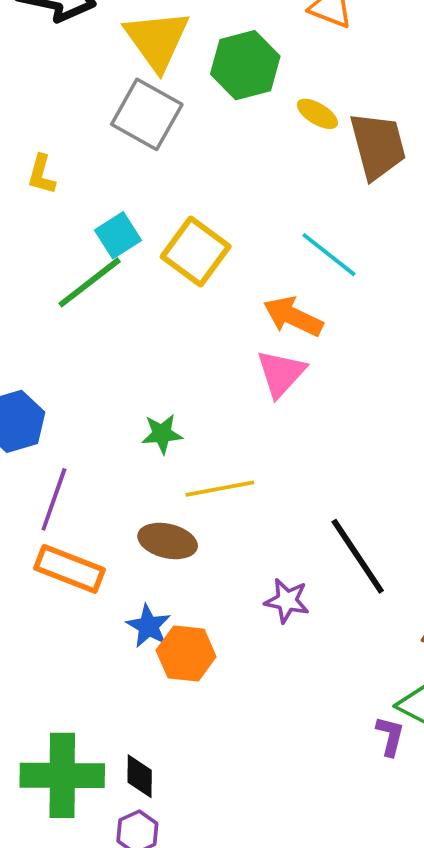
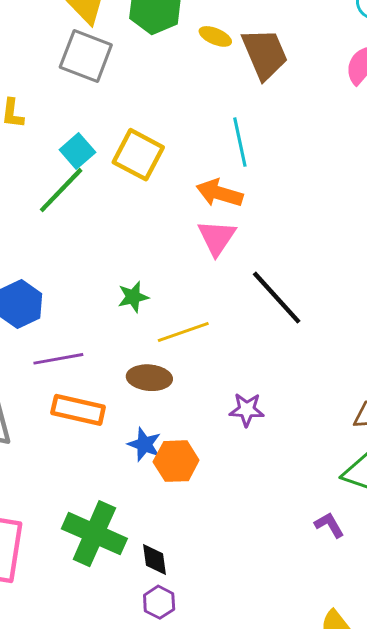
cyan line: (329, 255) -> (240, 142), turned 48
purple line: (54, 499) -> (58, 359), turned 69
black line: (358, 556) -> (277, 298), moved
purple L-shape: (390, 736) -> (329, 525), moved, turned -36
green cross: (62, 775) -> (94, 534), moved, turned 32

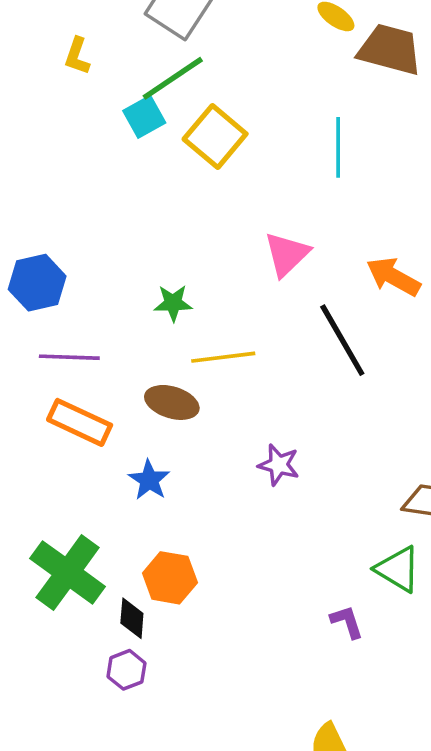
brown trapezoid: (265, 54) -> (390, 50), turned -64
green line: (61, 190) -> (173, 78), moved
orange arrow: (220, 193) -> (393, 277), moved
orange hexagon: (176, 461) -> (170, 578), moved

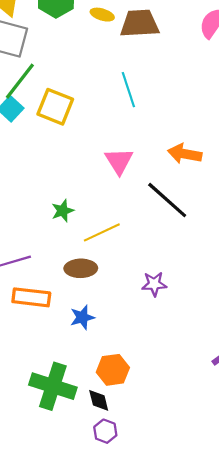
blue star: (149, 480) -> (82, 317), turned -30

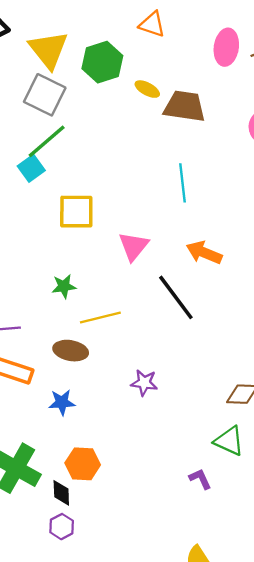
cyan line: (128, 90) -> (182, 183), moved
yellow square: (55, 107) -> (76, 212), moved, turned -33

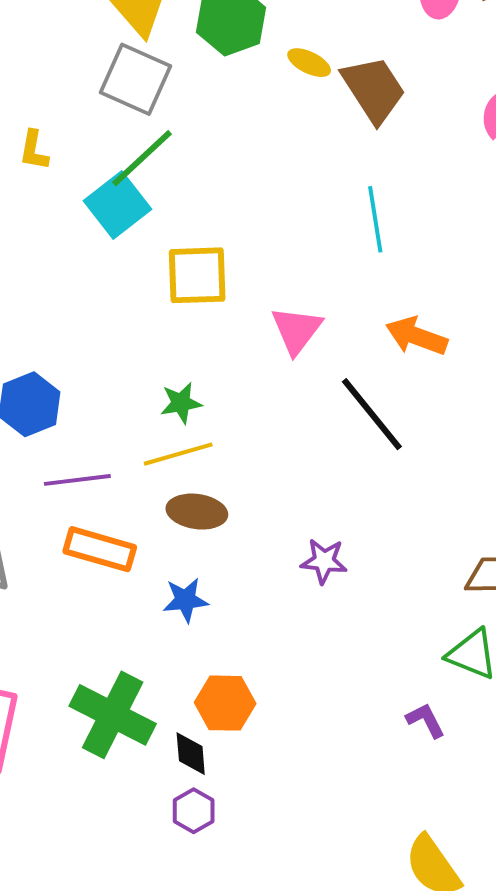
brown trapezoid: (185, 106) -> (374, 89), turned 51
cyan square: (31, 168) -> (118, 205), size x1.4
yellow line: (100, 317) -> (178, 454), moved

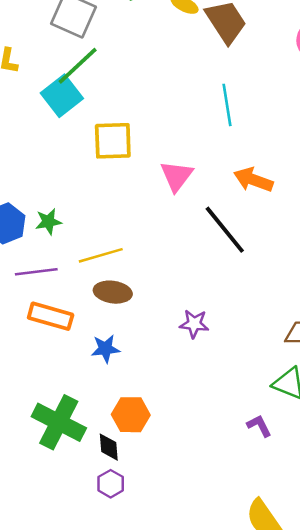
green star: (181, 403) -> (48, 222), moved

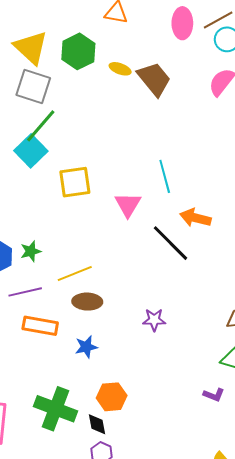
cyan line: (227, 105) -> (165, 176), moved
orange arrow: (253, 180) -> (195, 218), moved
purple L-shape: (259, 426) -> (214, 395), turned 145

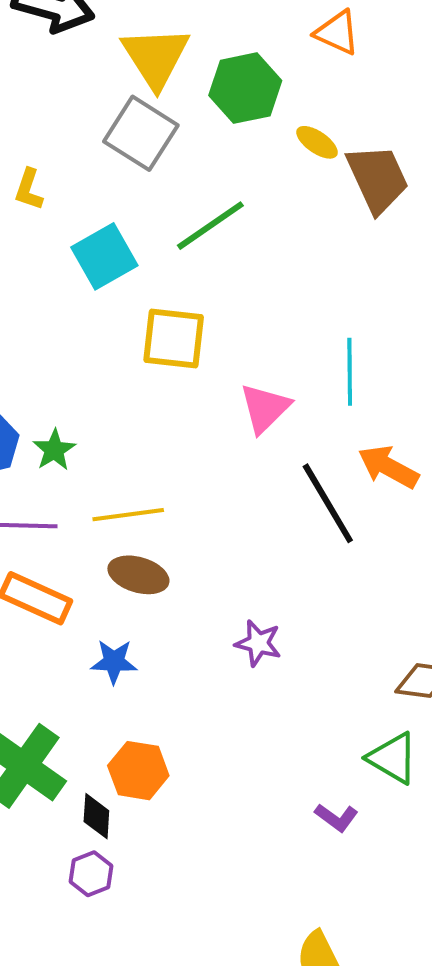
green line: (41, 126) -> (210, 226), moved
green star: (31, 251) -> (54, 450), turned -30

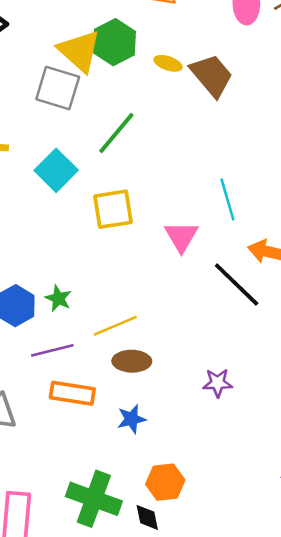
yellow triangle: (156, 57) -> (79, 51), moved

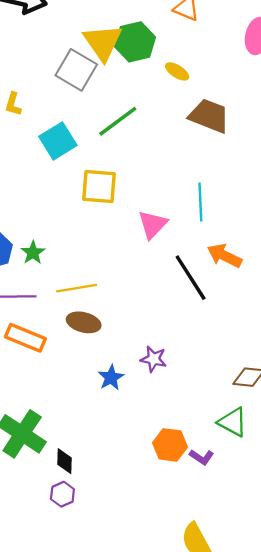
brown trapezoid: (212, 75) -> (209, 116), moved, turned -42
blue star: (132, 419) -> (111, 378), moved, turned -30
orange hexagon: (165, 482) -> (170, 445), moved

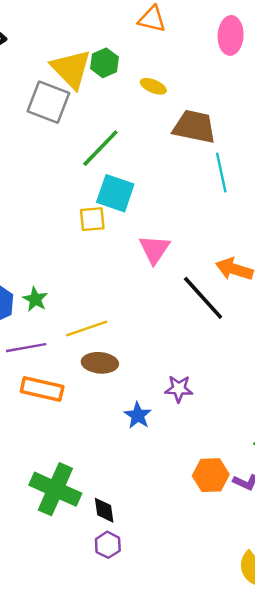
green hexagon: (135, 42) -> (104, 63), size x0.7
cyan square: (58, 141) -> (115, 193), moved, turned -30
yellow square: (99, 187) -> (92, 219), size x0.7
cyan line: (200, 202) -> (221, 173), moved

